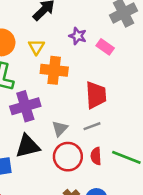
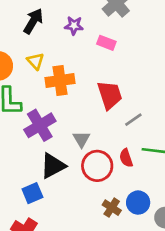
purple star: (78, 36) -> (74, 26), moved
gray line: (92, 126) -> (133, 120), moved

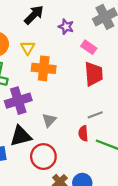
red trapezoid: (110, 95) -> (94, 74), moved
red semicircle: (126, 158) -> (83, 133), moved
red circle: (97, 166) -> (43, 157), moved

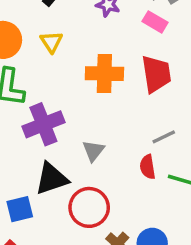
pink rectangle: (89, 47) -> (155, 22), moved
orange cross: (44, 68) -> (104, 74), moved

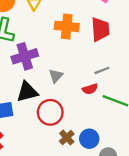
red semicircle: (148, 167) -> (90, 89), turned -104

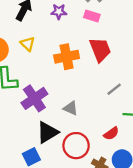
gray triangle: (56, 76) -> (71, 108), turned -32
red semicircle: (90, 89) -> (111, 134), moved

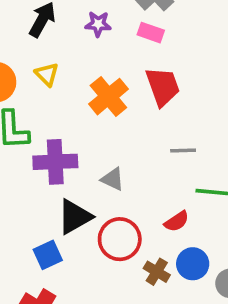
orange cross: (67, 57) -> (108, 97), turned -30
gray line: (114, 89) -> (183, 151), turned 35
purple cross: (34, 98) -> (55, 162), turned 30

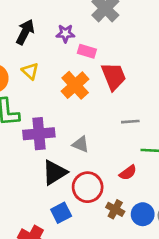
pink rectangle: (151, 33) -> (87, 51), moved
blue square: (48, 255) -> (61, 213), moved
blue circle: (193, 264) -> (143, 214), moved

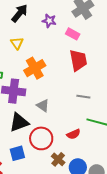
pink rectangle: (87, 51) -> (73, 34), moved
orange cross: (75, 85) -> (35, 68), moved

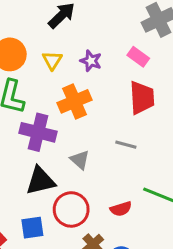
purple star: (49, 21) -> (91, 61), moved
gray line: (83, 97) -> (126, 145), moved

